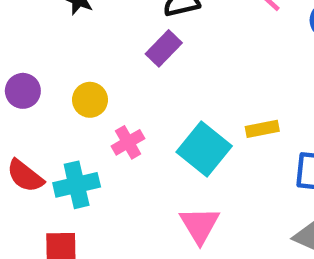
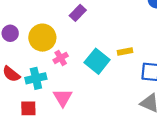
yellow circle: (90, 100) -> (42, 38), size x1.6
pink triangle: (200, 225) -> (63, 98), moved

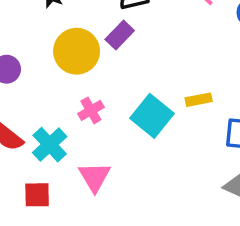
yellow circle: (42, 38) -> (77, 51), moved
cyan cross: (36, 78) -> (50, 145), turned -30

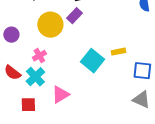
pink cross: (91, 110) -> (39, 56), moved
pink triangle: (95, 177) -> (60, 95), turned 30

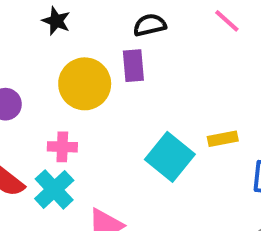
purple rectangle: (74, 16) -> (133, 66), turned -49
pink cross: (39, 56) -> (62, 147), turned 32

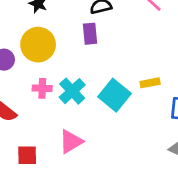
yellow circle: (85, 84) -> (38, 45), moved
cyan cross: (54, 189) -> (72, 91), moved

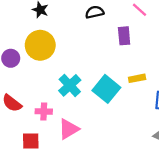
purple rectangle: (90, 34) -> (124, 36), moved
pink cross: (42, 88) -> (44, 111), moved

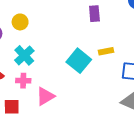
yellow circle: (40, 45) -> (20, 22), size x0.6
cyan cross: (70, 85) -> (24, 55), moved

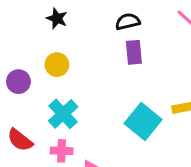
purple rectangle: (94, 14) -> (134, 52), moved

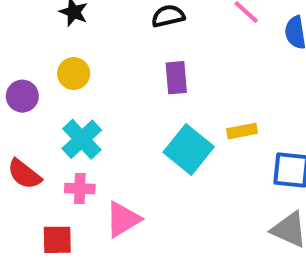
purple rectangle: (134, 52) -> (176, 78), moved

